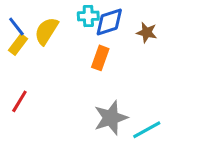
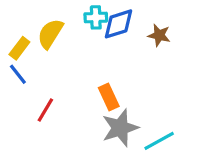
blue line: (16, 26) -> (18, 74), moved
orange rectangle: (100, 58) -> (109, 97), moved, turned -45
red line: (19, 101) -> (45, 110), moved

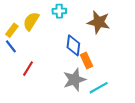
blue diamond: (119, 24) -> (73, 45), moved, turned -65
brown star: (159, 35) -> (99, 22), size x1.6
orange rectangle: (109, 97) -> (87, 61), moved

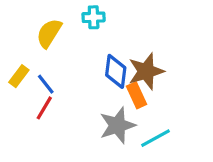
brown star: (99, 22) -> (146, 71), moved, turned -30
yellow rectangle: (12, 30) -> (19, 76), moved
blue line: (11, 46) -> (46, 84), moved

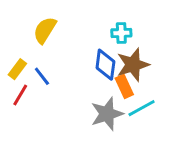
cyan cross: (94, 17) -> (121, 33), moved
red line: (44, 108) -> (20, 95), moved
cyan line: (156, 138) -> (142, 108), moved

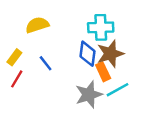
yellow semicircle: (45, 30) -> (37, 25), turned 40
cyan cross: (121, 33) -> (101, 27), size x1.5
blue line: (42, 76) -> (46, 63), moved

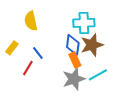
yellow semicircle: (37, 25) -> (31, 21), turned -84
orange rectangle: (103, 72) -> (75, 60), moved
red line: (17, 79) -> (28, 68), moved

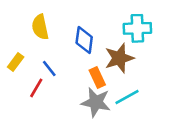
cyan cross: (84, 23) -> (137, 28), moved
blue diamond: (73, 45) -> (84, 40), moved
gray star: (74, 79) -> (96, 102), turned 30

